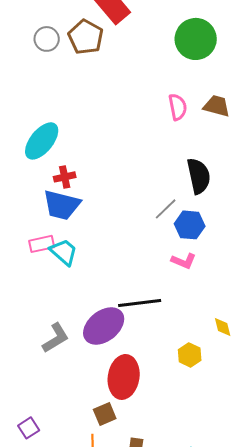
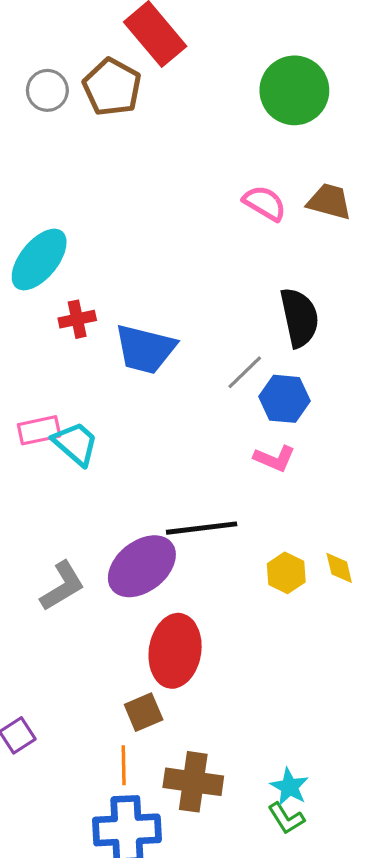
pink semicircle: (178, 107) -> (265, 203), turned -48
blue trapezoid: (62, 205) -> (145, 349), moved
yellow hexagon: (190, 355) -> (286, 573), moved

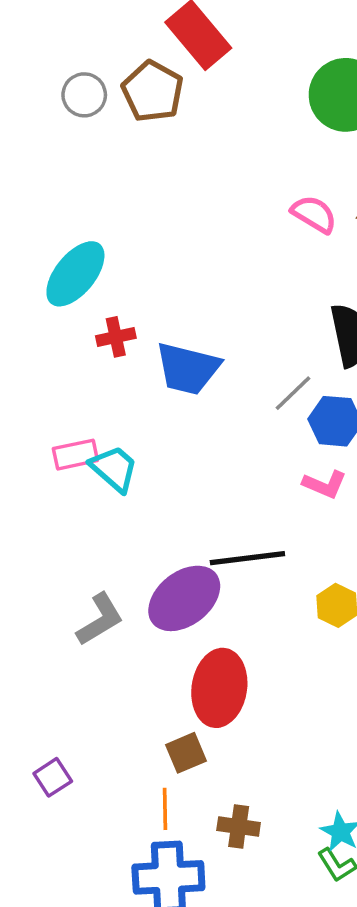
brown cross: (193, 782) -> (239, 826), size x0.7

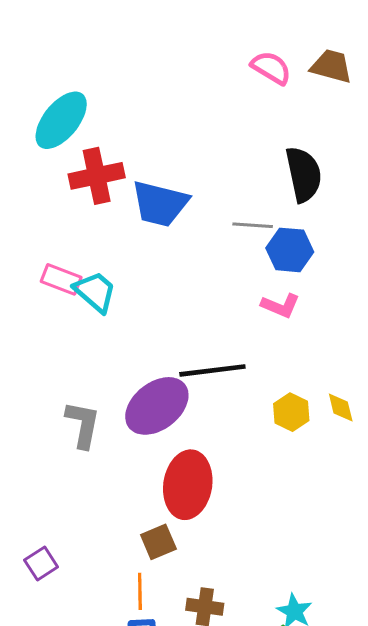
red cross: (116, 337) -> (97, 176), size x1.6
gray line: (293, 393) -> (253, 225), turned 48
pink rectangle: (75, 455) -> (61, 279), turned 33
gray L-shape: (100, 619) -> (83, 425), turned -48

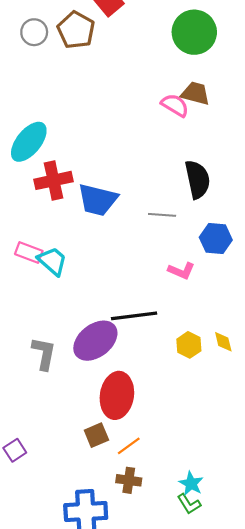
brown trapezoid: (331, 66) -> (195, 93), moved
blue hexagon: (290, 250) -> (216, 239), moved
orange line: (140, 591) -> (129, 446), moved, turned 55

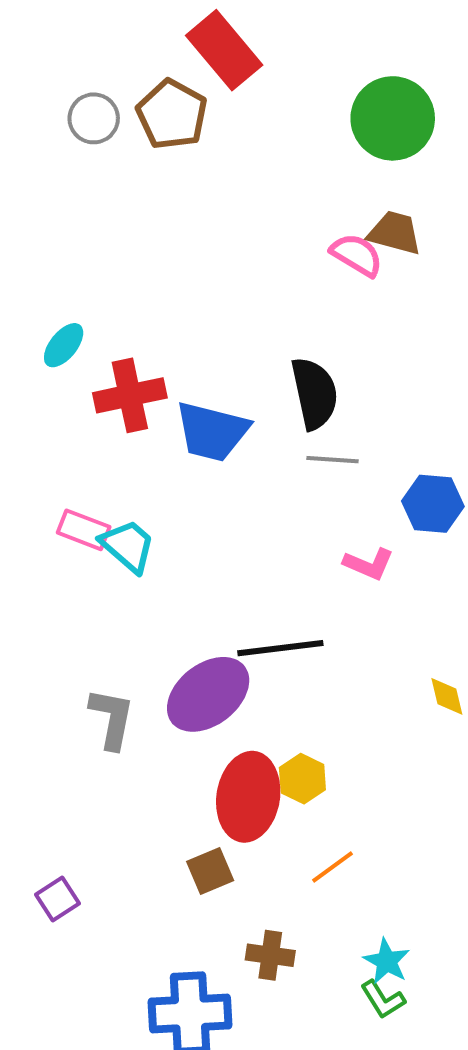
cyan ellipse: (29, 142) -> (64, 345), moved, size x0.6
black semicircle: (198, 179) -> (314, 393), moved
yellow hexagon: (189, 345) -> (302, 779), moved
orange line: (129, 446) -> (332, 867), moved

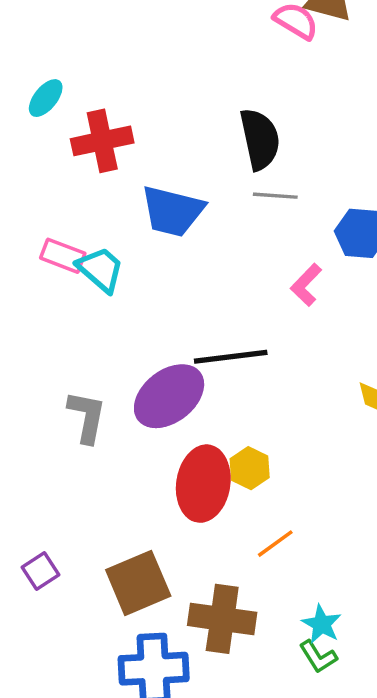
blue trapezoid: (212, 431) -> (172, 211), moved
pink L-shape: (369, 564) -> (306, 285), turned 111
brown square: (210, 871) -> (138, 583), moved, size x1.6
brown cross: (270, 955) -> (222, 619), size x1.6

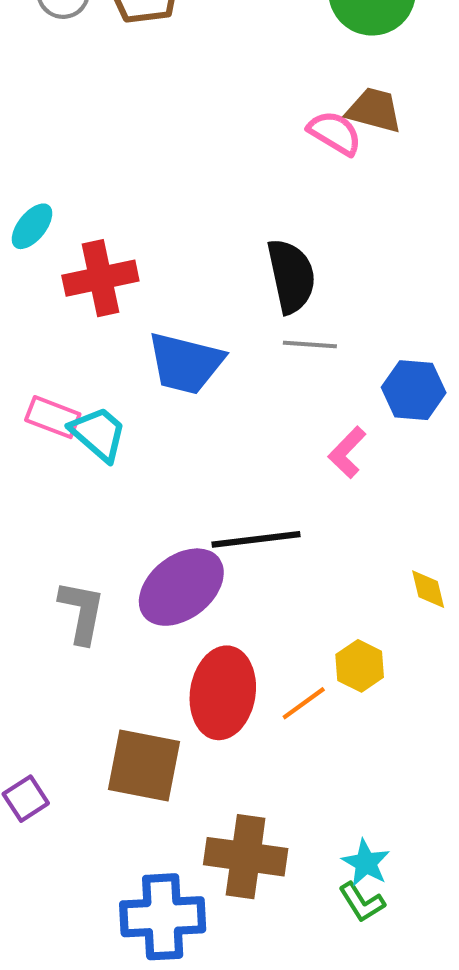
yellow hexagon: (250, 468) -> (360, 666), moved
orange line: (275, 544) -> (304, 703), moved
brown square: (138, 583) -> (144, 765), moved, turned 34

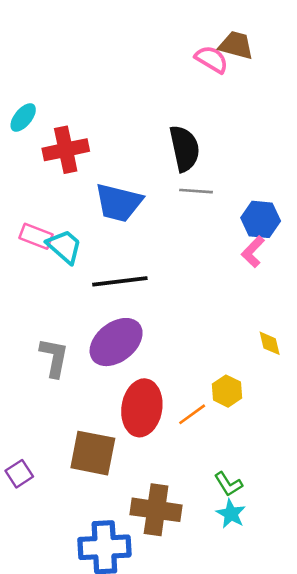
pink L-shape: (347, 452) -> (253, 252), moved
black line: (256, 539) -> (120, 281), moved
green L-shape: (362, 902) -> (228, 484), moved

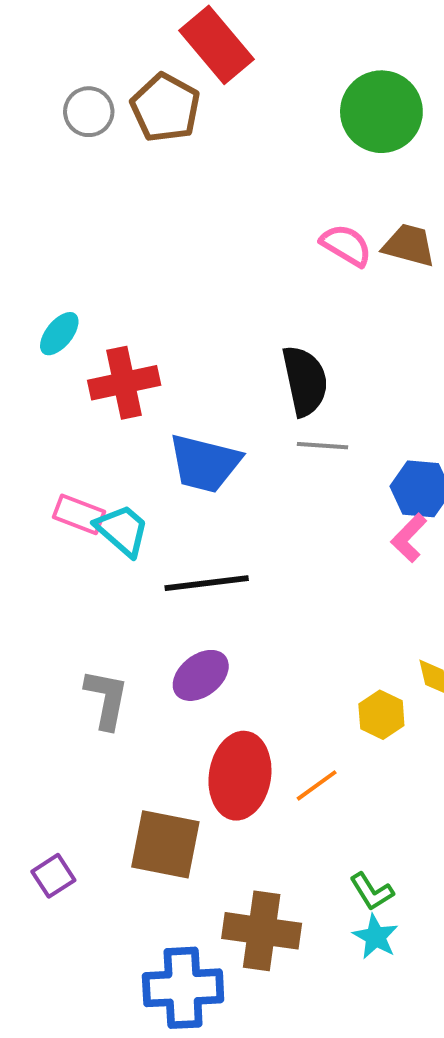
brown trapezoid: (236, 45) -> (409, 245), moved
purple ellipse: (116, 342) -> (201, 675), size x0.7
yellow hexagon: (227, 391) -> (381, 715), moved

